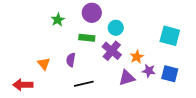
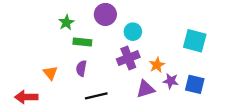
green rectangle: (87, 38) -> (82, 42), moved
purple cross: (112, 51) -> (128, 58), turned 30

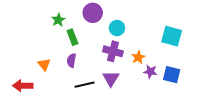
green rectangle: (82, 42) -> (72, 37), turned 63
purple cross: (128, 58) -> (113, 51), turned 36
purple triangle: (145, 89) -> (111, 79), moved, turned -42

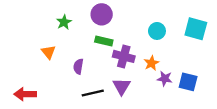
cyan circle: (117, 28) -> (157, 31), moved
cyan square: (172, 36) -> (196, 29), moved
green rectangle: (72, 37) -> (104, 41), moved, turned -56
orange triangle: (44, 64) -> (48, 52), moved

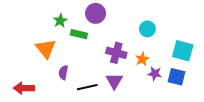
cyan square: (196, 29) -> (183, 51), moved
green rectangle: (104, 41) -> (79, 34), moved
orange triangle: (48, 52) -> (46, 49), size x1.5
purple semicircle: (78, 66) -> (63, 73), moved

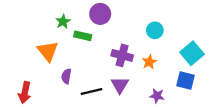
cyan square: (183, 51) -> (192, 53), turned 35
purple star: (155, 74) -> (157, 96), moved
red arrow: (24, 88) -> (25, 93), turned -78

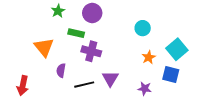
green star: (63, 22) -> (58, 11), moved
purple cross: (122, 55) -> (91, 51), moved
orange star: (149, 62) -> (149, 57), moved

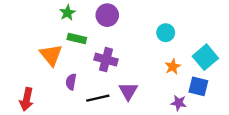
green rectangle: (76, 33) -> (77, 39), moved
purple star: (145, 89) -> (179, 103), moved

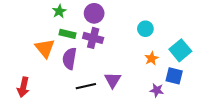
purple cross: (106, 60) -> (93, 38), moved
purple semicircle: (71, 82) -> (69, 58), moved, size x1.5

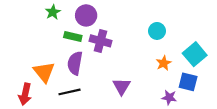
green star: (59, 11) -> (53, 12), moved
purple circle: (94, 13) -> (86, 15), moved
orange triangle: (45, 48) -> (44, 72), moved
black line: (86, 86) -> (69, 92), moved

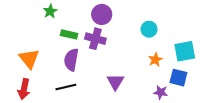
purple circle: (86, 15) -> (102, 14), moved
cyan square: (195, 54) -> (185, 51), turned 30
orange triangle: (44, 72) -> (29, 59), moved

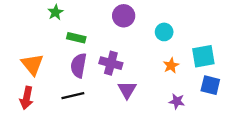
purple circle: (102, 14) -> (124, 16), moved
purple cross: (95, 39) -> (111, 63), moved
blue square: (178, 78) -> (210, 85), moved

